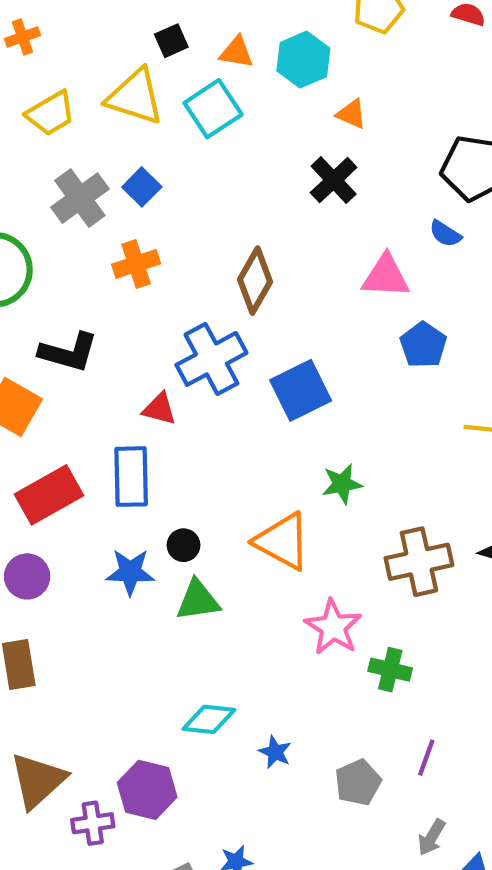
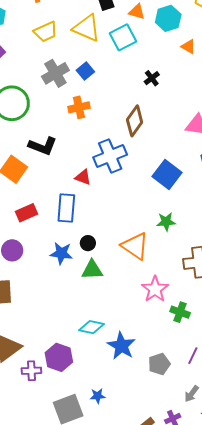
black cross: (334, 180) -> (152, 78), moved, size x0.7
blue square: (301, 390) -> (167, 175), moved, turned -32
red rectangle: (49, 495) -> (27, 213), size x0.7
blue star: (275, 752) -> (121, 346), size x1.8

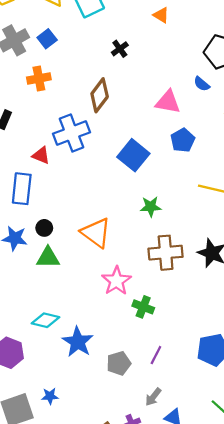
green star: (166, 222) -> (151, 207), moved

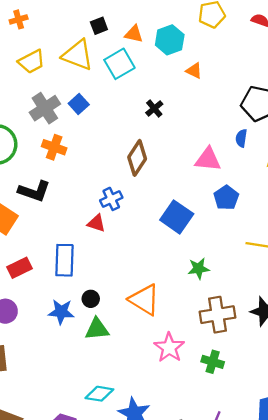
orange cross: (39, 78) -> (54, 147), moved, turned 35
blue semicircle: (202, 84) -> (241, 138), turned 63
blue cross: (72, 133) -> (111, 199), size x0.6
red triangle: (41, 155) -> (96, 223), moved
green cross: (143, 307) -> (213, 362), moved

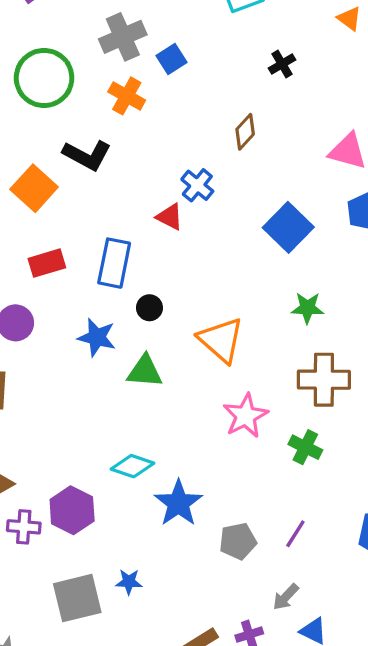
blue square: (79, 104) -> (172, 59), moved
brown diamond: (137, 158) -> (245, 132), size x0.7
blue cross: (111, 199) -> (197, 185), turned -35
black circle: (91, 299) -> (149, 308), moved

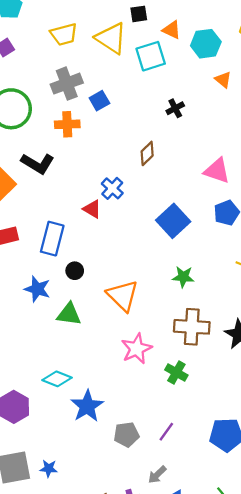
orange cross: (127, 96) -> (67, 124), turned -35
blue star: (129, 582) -> (49, 469), moved

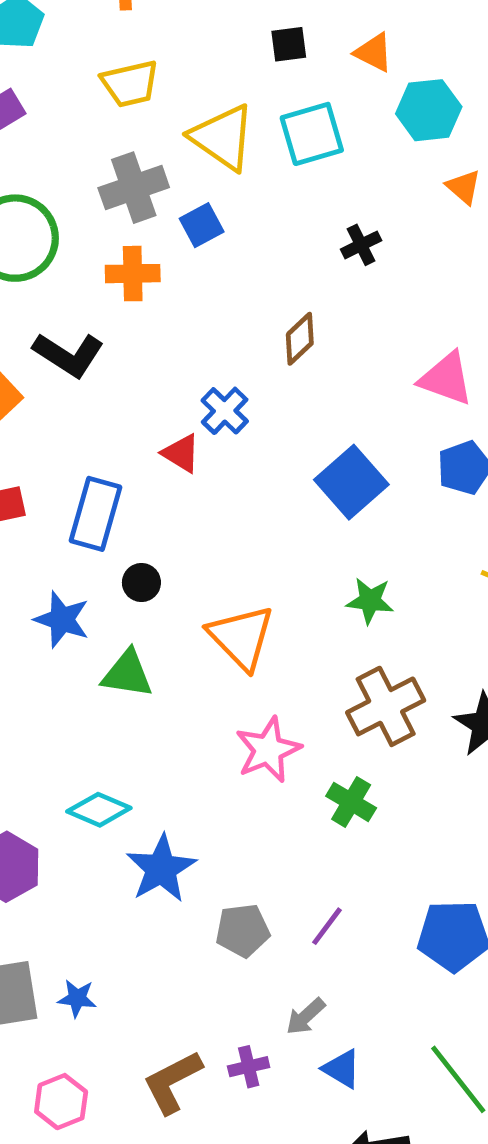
orange triangle: (172, 30) -> (374, 52), moved
yellow triangle: (111, 38) -> (223, 137), moved
brown cross: (192, 327) -> (386, 706), turned -32

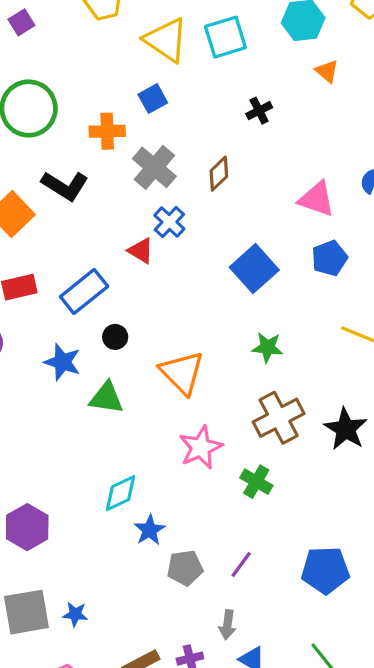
gray cross: (134, 188) -> (154, 167), moved, turned -30
blue rectangle: (95, 514) -> (84, 292), turned 36
cyan diamond: (99, 810) -> (120, 493), moved, turned -48
blue star: (161, 869) -> (150, 530), moved, size x0.7
gray arrow: (306, 1016) -> (228, 625), turned -40

